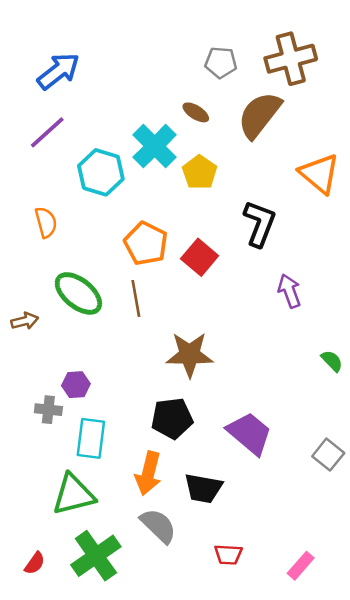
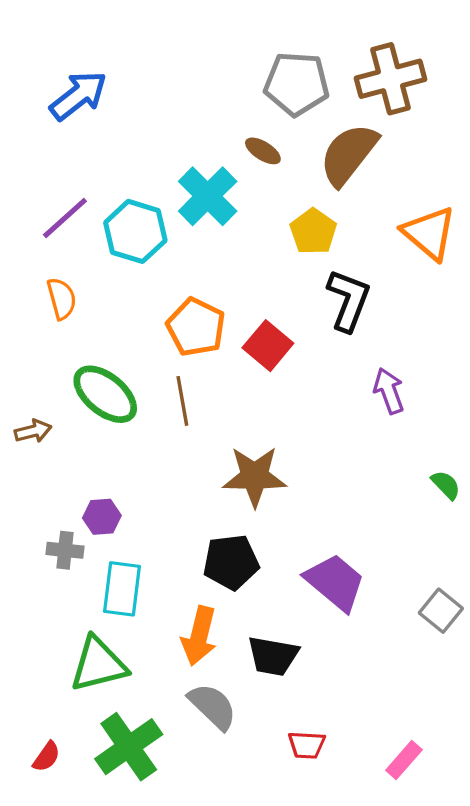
gray pentagon: (221, 62) -> (297, 84), size x1.5
purple line: (47, 132) -> (65, 218), moved
yellow pentagon: (200, 172) -> (313, 231), moved

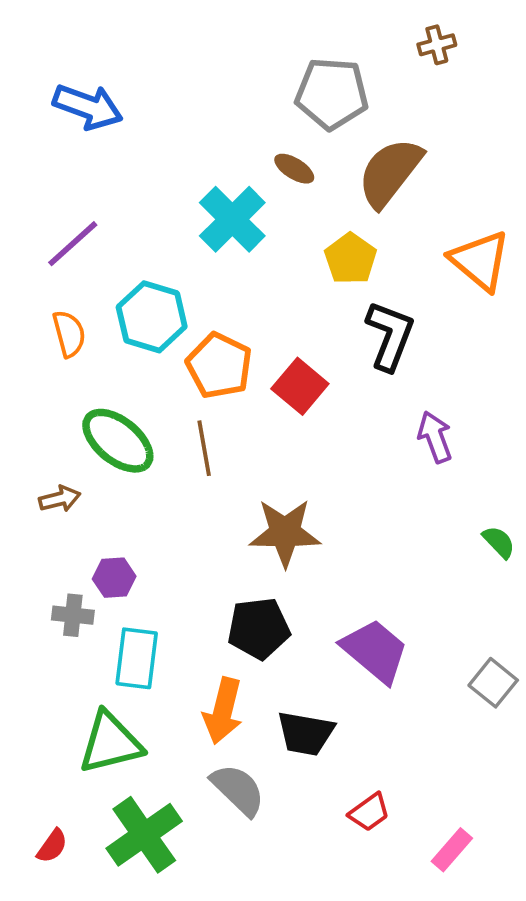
brown cross: (390, 79) -> (437, 45), moved, size x0.5
blue arrow: (78, 96) -> (88, 107), turned 58
cyan hexagon: (135, 231) -> (152, 317), moved
brown arrow: (33, 431) -> (60, 499), moved
red trapezoid: (307, 745) -> (369, 812), moved, turned -39

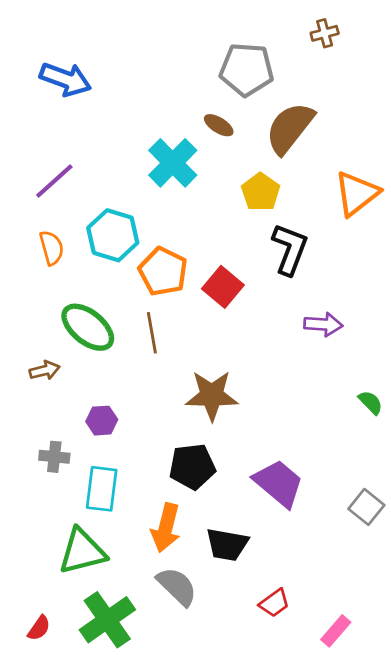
orange triangle: (480, 261) -> (357, 193), turned 42
purple arrow: (435, 437) -> (323, 324), turned 114
purple hexagon: (114, 578) -> (102, 421), moved

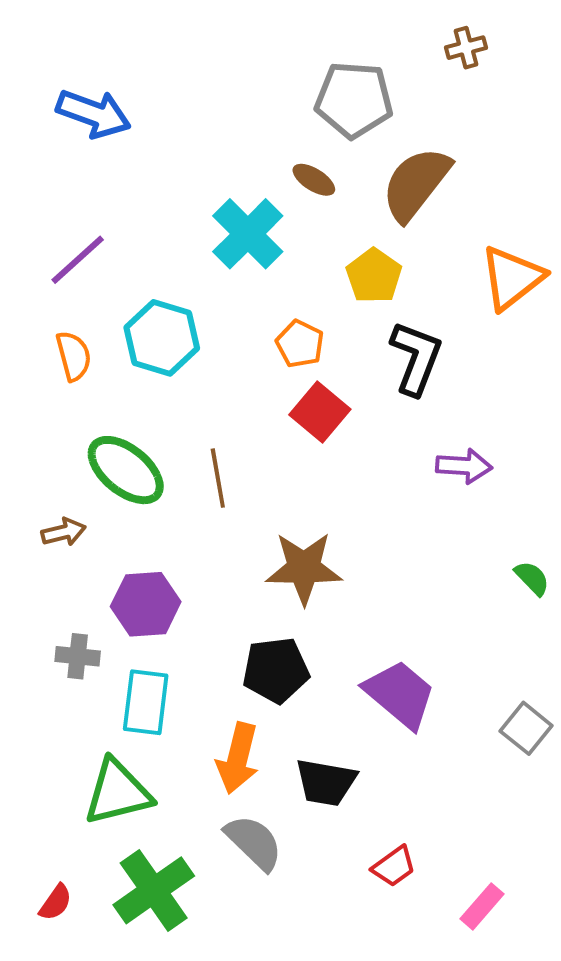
orange pentagon: (163, 271) -> (300, 344), moved, size x0.7
purple hexagon: (102, 421) -> (146, 604), size x1.5

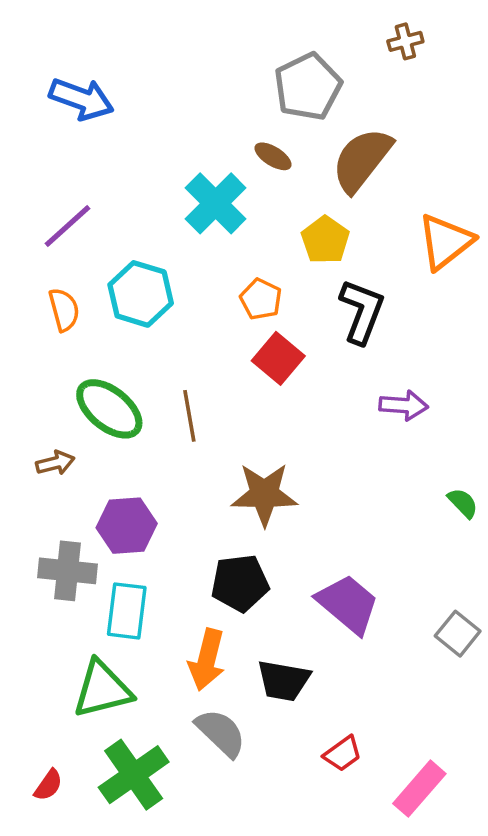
gray pentagon: (354, 100) -> (308, 87), turned -30
gray cross: (78, 656) -> (67, 571), size x1.5
pink rectangle: (482, 906) -> (419, 789), size x1.4

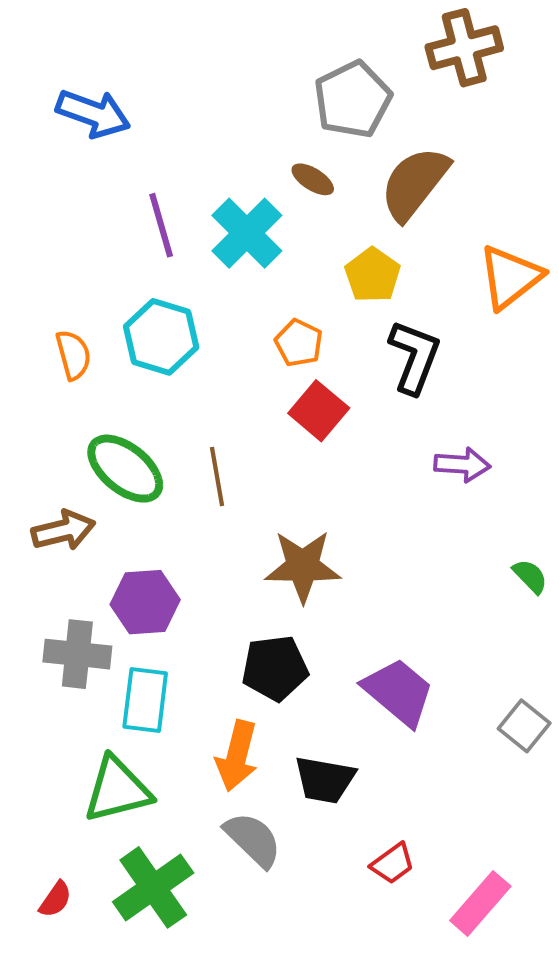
brown cross: (405, 41) -> (464, 48), size x1.8
purple line: (67, 226) -> (161, 225), moved, turned -64
brown arrow: (55, 463) -> (63, 530), size x1.4

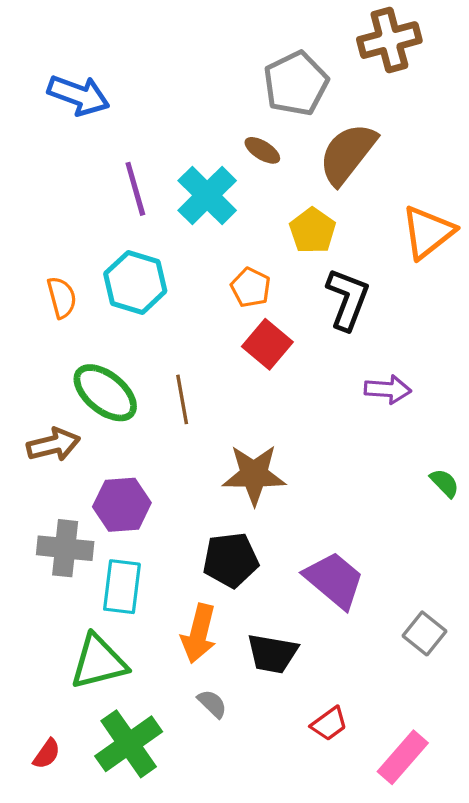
gray square: (524, 726) -> (425, 633), moved
gray semicircle: (253, 840) -> (212, 704), size x0.6

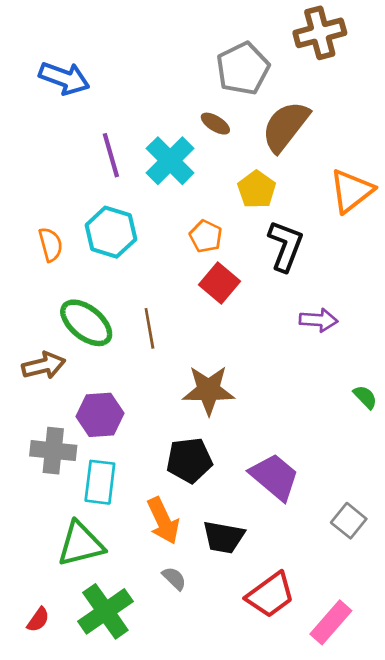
orange arrow: (199, 633) -> (163, 521), turned -39
red trapezoid: (329, 724) -> (270, 595), size x1.6

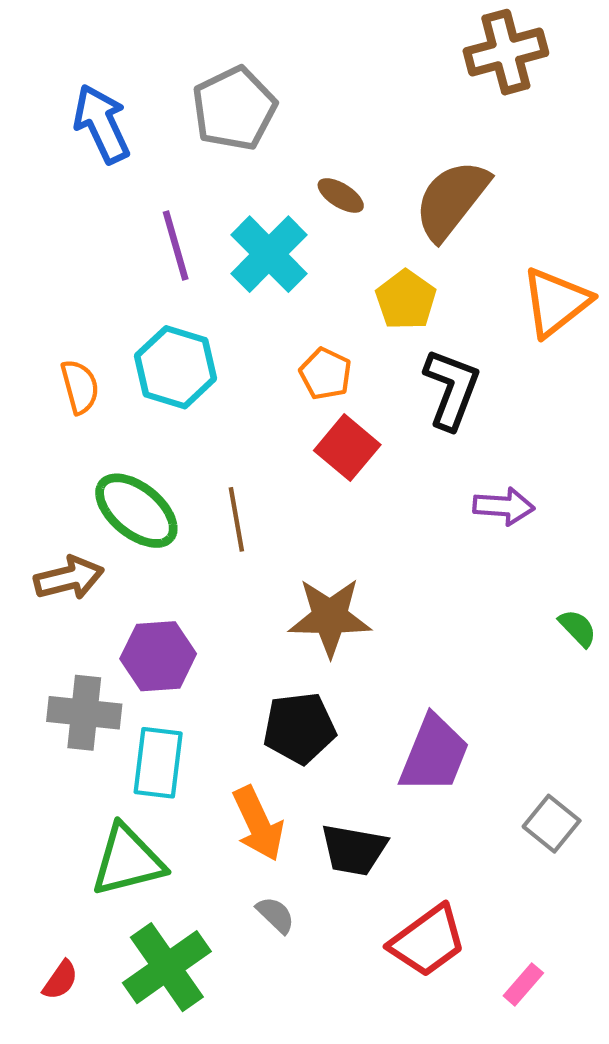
gray pentagon: (243, 69) -> (234, 109), moved
blue arrow: (64, 78) -> (102, 124), turned -135
purple trapezoid: (274, 477) -> (434, 754), turned 72
pink rectangle: (331, 622) -> (523, 984), size x0.6

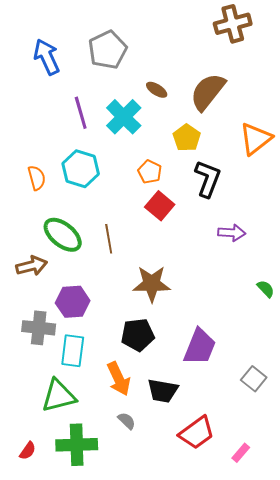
green cross: (167, 967) -> (77, 445), turned 33

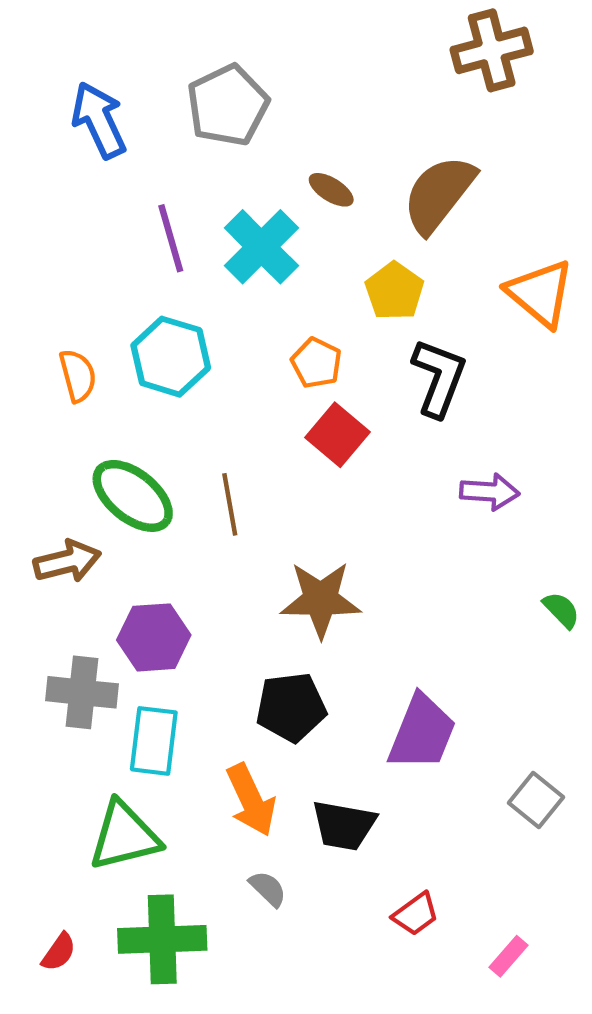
orange triangle: (256, 139) -> (540, 293), turned -42
red trapezoid: (197, 433) -> (416, 914), size x0.6

